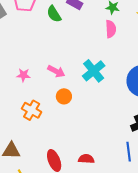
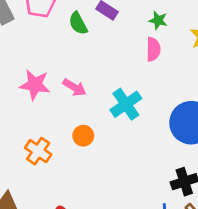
pink arrow: (56, 71) -> (74, 87), moved
pink star: (23, 75) -> (35, 85), moved, size x1.6

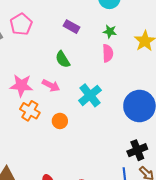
green semicircle: (78, 23) -> (63, 59), moved
orange cross: (38, 151) -> (30, 111), moved

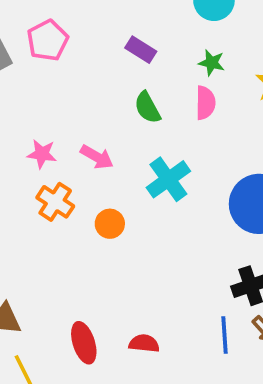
green semicircle: (63, 59) -> (147, 108), moved
pink star: (21, 85) -> (42, 154), size x0.7

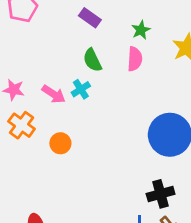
green star: (212, 63) -> (141, 30), turned 30
cyan cross: (168, 179) -> (81, 89), moved, size x0.6

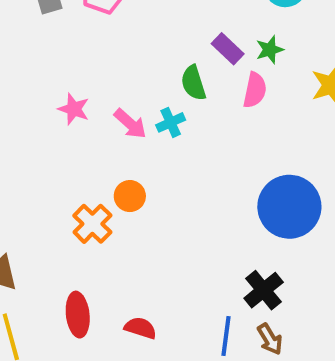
purple rectangle: (90, 18) -> (228, 49), moved
orange cross: (22, 125) -> (92, 224), moved
black cross: (161, 194) -> (264, 290), turned -32

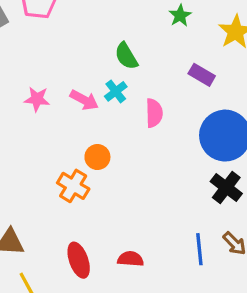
purple rectangle: (228, 49) -> (202, 75), moved
pink semicircle: (255, 90) -> (154, 113), moved
black cross: (264, 290) -> (226, 187), moved

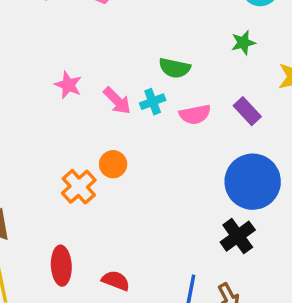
green semicircle: (126, 56) -> (175, 68), turned -64
pink semicircle: (154, 113) -> (195, 114), moved, turned 64

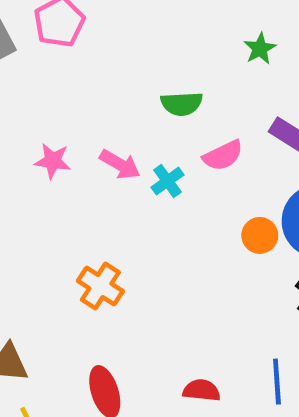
cyan cross: (153, 102) -> (167, 181), moved
orange circle: (113, 164) -> (260, 235), moved
red semicircle: (116, 281) -> (202, 390), moved

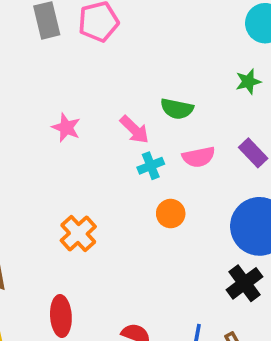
pink arrow: (120, 164) -> (134, 130), moved
orange circle: (260, 235) -> (171, 214), moved

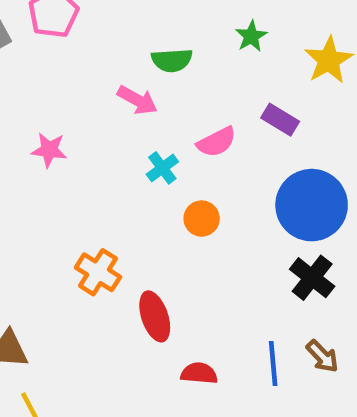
green semicircle: (177, 109) -> (172, 60), moved
pink arrow: (134, 130) -> (137, 100), moved
red ellipse: (61, 316) -> (155, 316), moved

